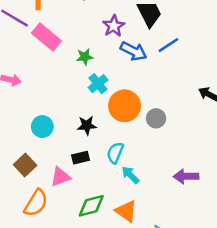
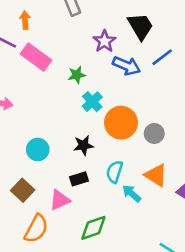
orange triangle: (126, 211) -> (156, 175), moved

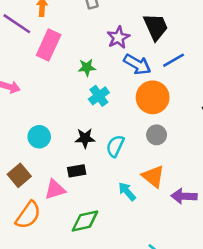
pink rectangle: (36, 57) -> (49, 45), turned 72
orange circle: (121, 123) -> (153, 97), moved
cyan semicircle: (115, 172) -> (115, 146), moved

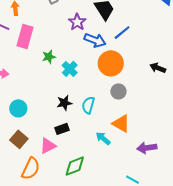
green star: (87, 67) -> (49, 57), moved
cyan circle: (39, 137) -> (18, 108), moved
purple arrow: (184, 196) -> (147, 148), moved

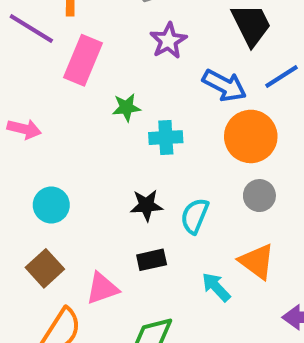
purple star: (77, 22) -> (168, 41), moved
cyan cross: (70, 69) -> (166, 138), turned 35
black rectangle: (62, 129) -> (152, 260), moved

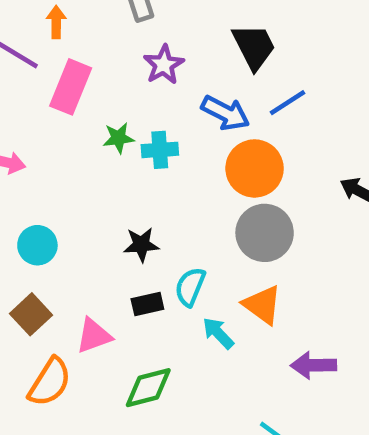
cyan cross: (166, 138) -> (160, 150), moved
gray circle: (259, 196) -> (265, 233), size x1.6
cyan semicircle: (195, 216) -> (190, 287), moved

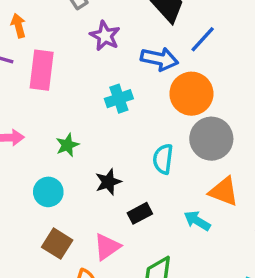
green star: (118, 138) -> (67, 145), moved
black star: (141, 245) -> (108, 182), moved
cyan semicircle: (190, 287) -> (163, 159), moved

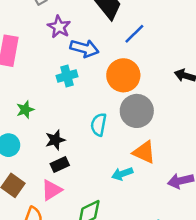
blue arrow: (159, 59) -> (84, 48), moved
black rectangle: (140, 213) -> (60, 164), moved
cyan arrow: (197, 221) -> (122, 174), turned -54

